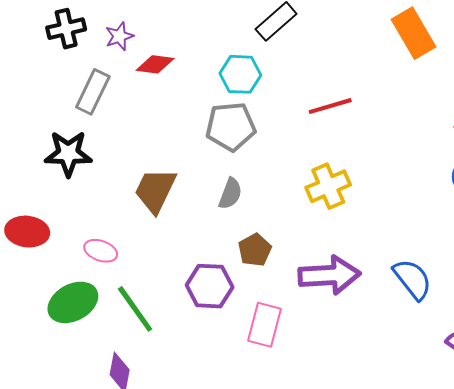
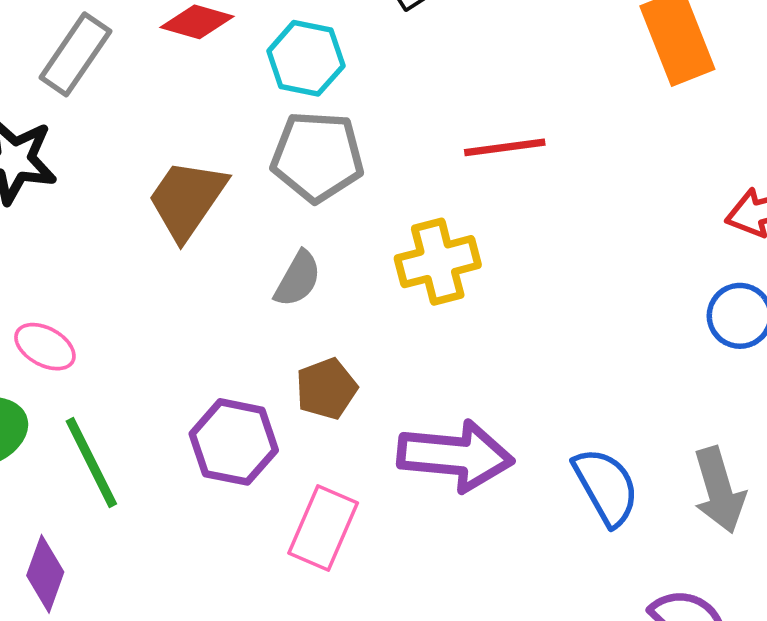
cyan hexagon: (240, 74) -> (306, 58), moved
yellow cross: (328, 186) -> (438, 262), moved
brown trapezoid: (155, 190) -> (187, 199), moved

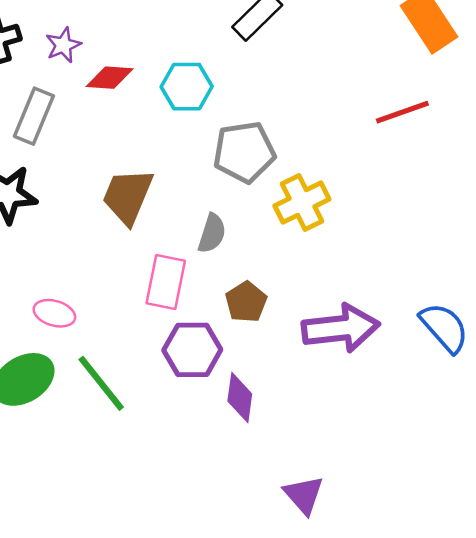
red line: (505, 147) -> (402, 112), moved
gray pentagon: (317, 157) -> (244, 152), moved
pink rectangle: (323, 528) -> (166, 282), moved
purple diamond: (45, 574) -> (240, 397), moved

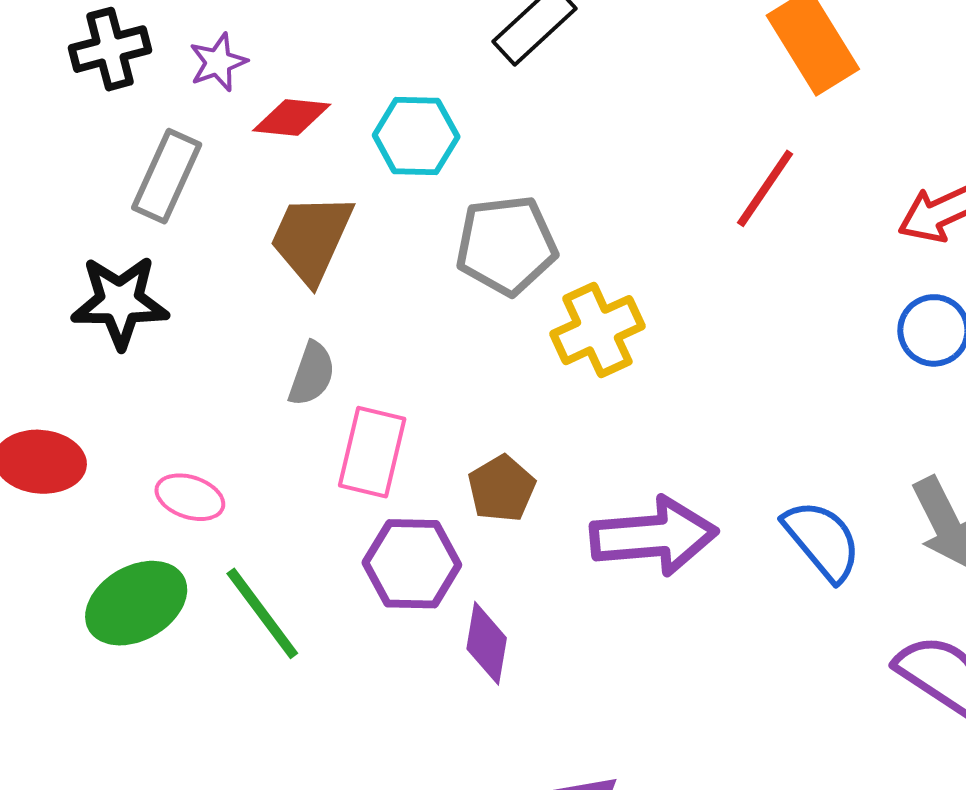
red line: (402, 112) -> (765, 188), turned -38
brown trapezoid: (128, 196) -> (311, 238), moved
gray semicircle: (212, 233) -> (312, 374), moved

